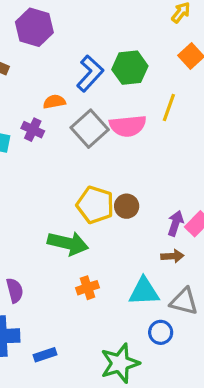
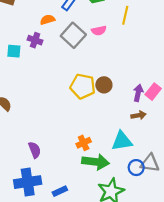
pink semicircle: (128, 126) -> (99, 31), size x0.6
green arrow: (68, 243) -> (96, 162), moved
gray triangle: (184, 301) -> (150, 163), moved

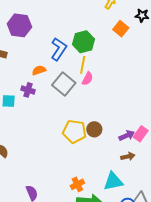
yellow line: (125, 15) -> (83, 65), moved
pink semicircle: (99, 31) -> (87, 79), turned -48
purple arrow: (138, 93) -> (127, 136), turned 56

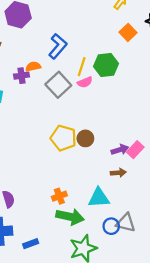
green hexagon: (83, 42) -> (106, 65), moved
pink semicircle: (87, 79) -> (85, 82), turned 32
purple cross: (28, 90) -> (22, 76), moved, turned -32

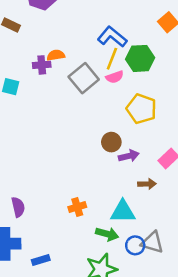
blue L-shape: (58, 46) -> (112, 37), moved, turned -95
yellow pentagon: (63, 138) -> (141, 109), moved
purple arrow: (120, 150) -> (129, 156), moved
green arrow: (70, 217) -> (107, 234), moved, size x0.7

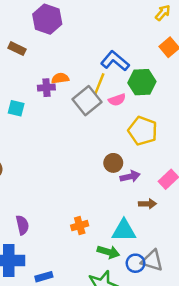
yellow line: (112, 59) -> (99, 84), moved

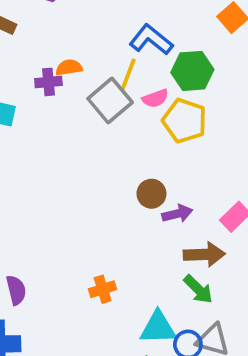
yellow pentagon: (143, 131) -> (185, 121), moved
brown arrow: (147, 204) -> (204, 254), size x1.5
cyan triangle: (124, 230) -> (158, 328), moved
green arrow: (108, 252) -> (198, 289), moved, turned 30

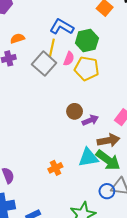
orange semicircle: (69, 67) -> (17, 38), moved
pink semicircle: (155, 98) -> (69, 59), turned -40
green arrow: (198, 289) -> (108, 160), size x1.4
cyan triangle: (158, 328) -> (88, 158), moved

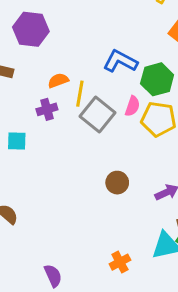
yellow line: (52, 48) -> (80, 94), moved
brown circle: (75, 111) -> (117, 183), moved

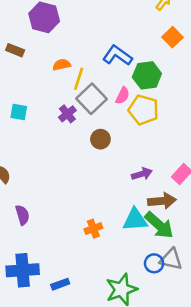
purple cross: (47, 109) -> (67, 114), moved, turned -30
brown circle: (117, 183) -> (100, 139), moved
purple semicircle: (53, 276) -> (22, 215), moved

